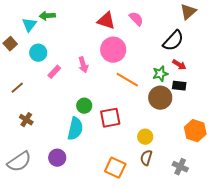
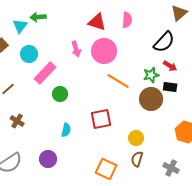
pink semicircle: (136, 19) -> (127, 20), turned 49
pink arrow: (83, 65) -> (76, 49), moved
pink rectangle: (54, 72) -> (45, 73), size x1.6
green circle: (84, 106) -> (60, 94), moved
cyan semicircle: (75, 129) -> (66, 130), size x0.6

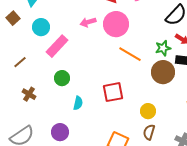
pink arrow: (76, 49) -> (88, 22), turned 91
green circle: (60, 94) -> (62, 78), moved

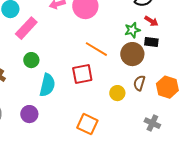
orange line: (130, 54) -> (96, 49), moved
cyan semicircle: (78, 103) -> (47, 85), size x1.6
brown semicircle: (149, 132) -> (139, 83), moved

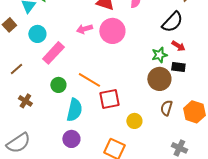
orange line: (96, 49) -> (89, 80), moved
yellow circle: (117, 93) -> (134, 121), moved
purple circle: (29, 114) -> (71, 139), moved

